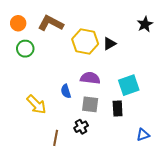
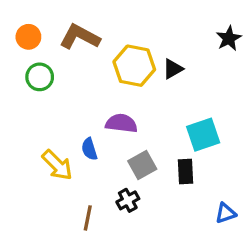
purple semicircle: (90, 78) -> (121, 123), moved
blue semicircle: (66, 91) -> (89, 149), moved
gray square: (90, 104) -> (142, 165), turned -36

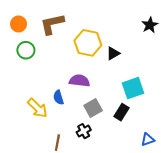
brown L-shape: (80, 37) -> (52, 24), turned -40
black triangle: (173, 69) -> (113, 53), moved
black rectangle: (186, 171) -> (121, 112), turned 35

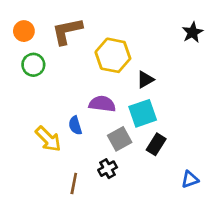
black triangle: (113, 53) -> (145, 80), moved
cyan square: (133, 88) -> (143, 113), moved

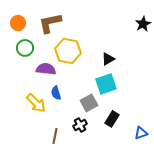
yellow hexagon: (113, 55) -> (68, 51), moved
purple semicircle: (102, 104) -> (46, 69), moved
black rectangle: (156, 144) -> (112, 119), moved

